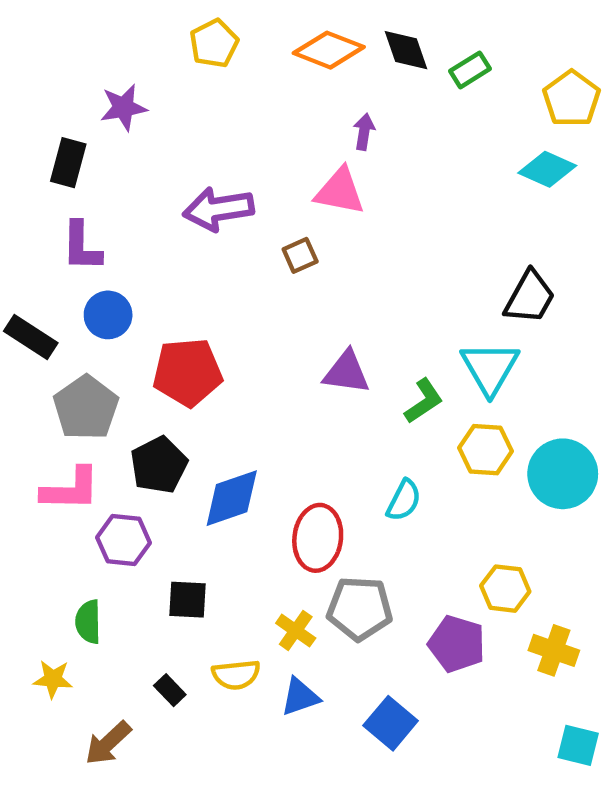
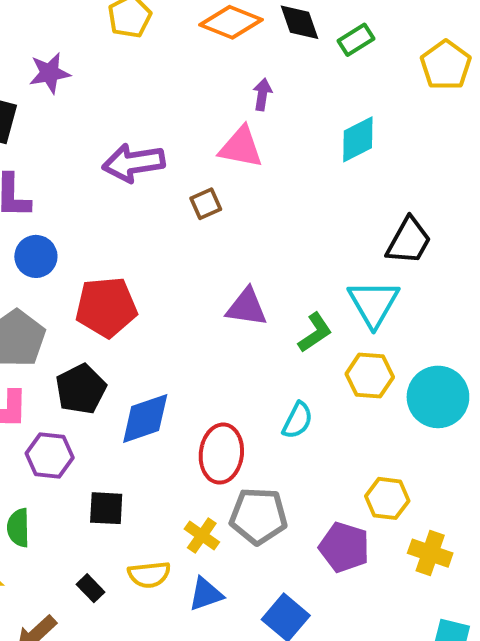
cyan diamond: (547, 169) -> (358, 139), moved, turned -51

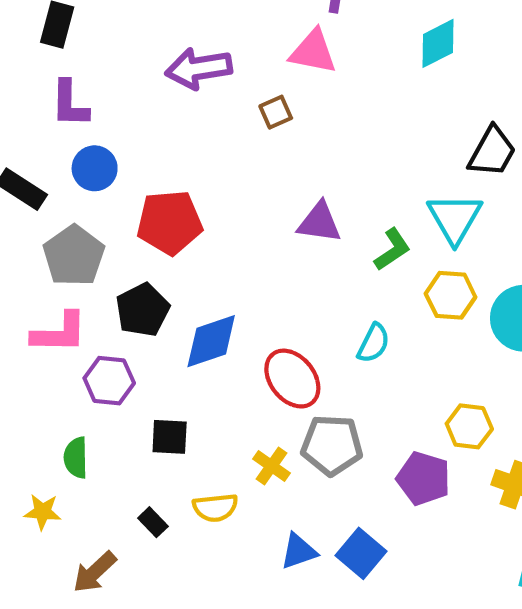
red ellipse: (221, 454) -> (292, 379), turned -46
blue triangle: (206, 594) -> (299, 551), moved

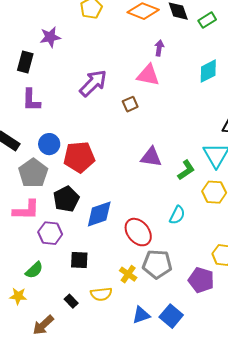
purple arrow: (199, 68) -> (93, 83), turned 144
blue circle: (95, 168) -> (49, 144), moved
green semicircle: (76, 458) -> (34, 270), turned -132

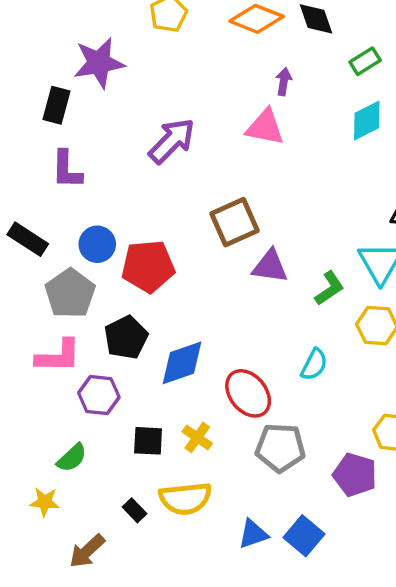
green rectangle: (207, 20) -> (365, 61), moved
purple star: (50, 37) -> (99, 63), size x1.4
brown square: (130, 104) -> (235, 222), moved, size x1.8
yellow cross: (128, 274) -> (197, 437), moved
yellow semicircle: (101, 294) -> (185, 498), size x1.4

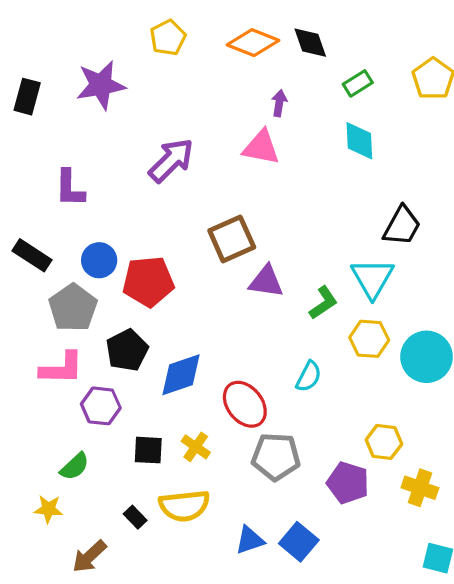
black rectangle: (57, 105) -> (27, 97), moved
cyan diamond: (367, 120) -> (359, 141), turned -66

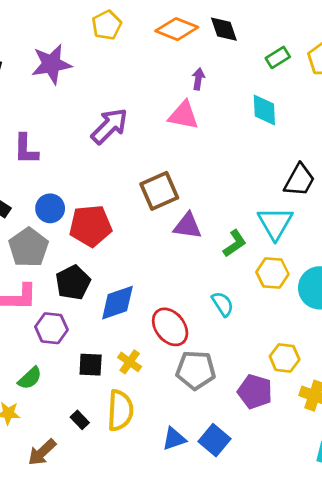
green rectangle: (358, 83) -> (278, 57), moved
cyan semicircle: (309, 376) -> (223, 304), turned -60
yellow semicircle: (184, 506) -> (120, 410), turned -81

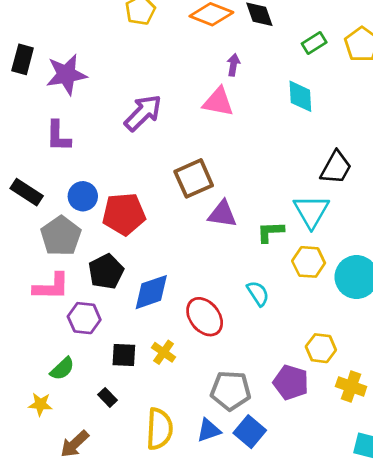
purple star: (51, 64) -> (66, 74), moved
green L-shape: (235, 243) -> (270, 232), turned -148
gray pentagon: (196, 370) -> (231, 391), moved
yellow semicircle: (120, 410) -> (159, 429), moved
black rectangle: (80, 420) -> (107, 397), moved

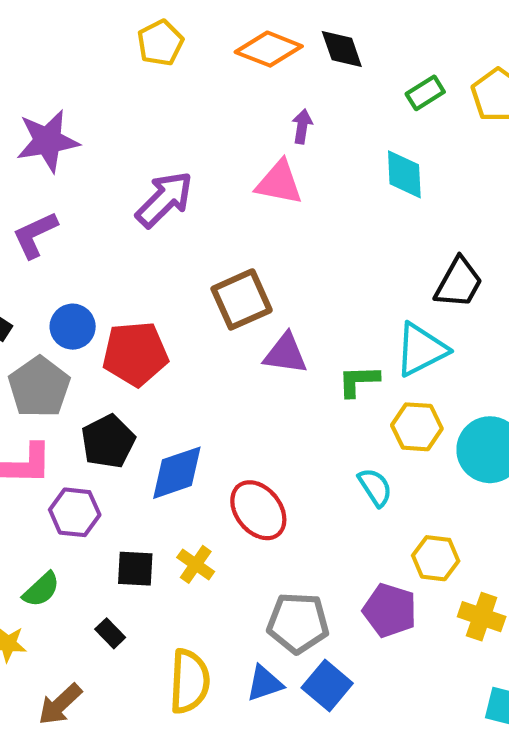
purple L-shape: (58, 136) -> (35, 235), turned 64
cyan triangle: (311, 211) -> (421, 350), turned 33
cyan semicircle: (258, 293) -> (375, 487), moved

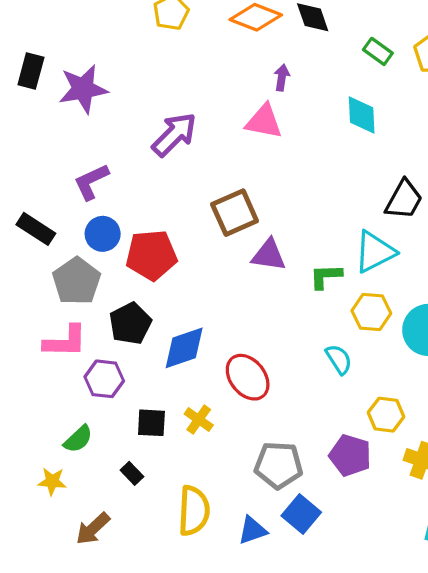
green rectangle: (425, 93) -> (378, 51), turned 68
purple L-shape: (35, 235) -> (91, 182), moved
blue triangle: (265, 683) -> (252, 530), moved

